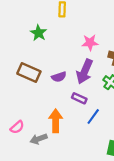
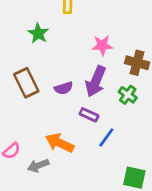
brown rectangle: (29, 73) -> (26, 83), turned 40
orange arrow: (56, 121) -> (60, 143), turned -65

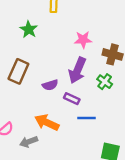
brown rectangle: (26, 83) -> (18, 71), turned 50
purple semicircle: (64, 88) -> (50, 85), moved
blue line: (106, 138) -> (86, 118), turned 54

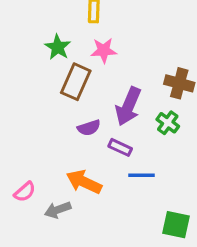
pink star: (83, 40) -> (104, 50), moved
brown rectangle: (18, 71) -> (76, 82), moved

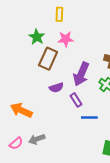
purple rectangle: (120, 147) -> (76, 100), turned 32
orange arrow: (84, 182) -> (21, 110), moved
pink semicircle: (25, 192) -> (16, 143), moved

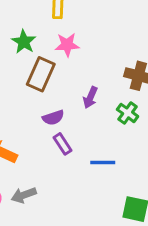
purple arrow: (81, 74) -> (90, 97), size x0.6
purple rectangle: (76, 100) -> (62, 144), moved

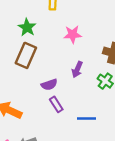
pink star: (67, 45) -> (73, 34), moved
brown rectangle: (41, 74) -> (26, 55), moved

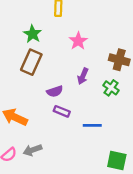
pink star: (73, 34) -> (78, 41), turned -30
purple rectangle: (56, 104) -> (62, 111), turned -35

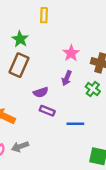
pink star: (78, 41) -> (71, 53), moved

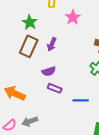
pink star: (71, 53) -> (73, 17), moved
purple arrow: (67, 78) -> (52, 44), moved

